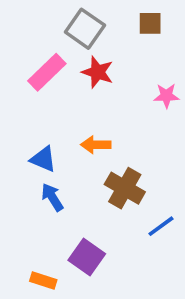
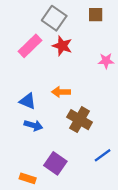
blue arrow: (52, 197) -> (33, 125), turned 138
blue line: (161, 226) -> (103, 155), moved

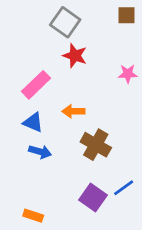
brown square: (96, 15) -> (126, 15), moved
pink rectangle: (30, 46) -> (36, 85), moved
purple square: (55, 163) -> (93, 198), moved

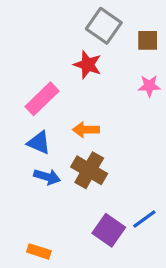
brown square: (126, 15) -> (148, 40), moved
gray square: (65, 22) -> (104, 26), moved
brown cross: (96, 145) -> (89, 170), moved

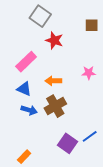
gray square: (104, 26) -> (40, 16), moved
pink star: (149, 86) -> (89, 73), moved
brown cross: (89, 170) -> (55, 106), turned 30
orange rectangle: (39, 251) -> (24, 157), turned -64

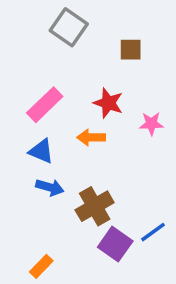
brown square: (92, 25) -> (131, 50), moved
red star: (54, 40) -> (108, 103), moved
brown cross: (55, 106) -> (95, 206), moved

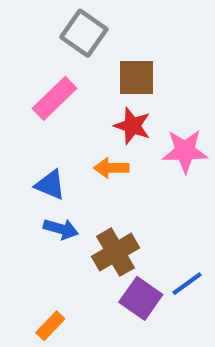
brown square: (131, 50) -> (137, 77), moved, size x1.4
pink rectangle: (45, 105) -> (54, 98), moved
pink star: (151, 124) -> (185, 151), size x1.5

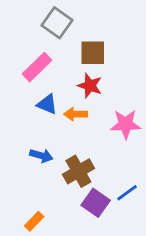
pink star: (185, 151) -> (126, 124), moved
blue triangle: (50, 185) -> (47, 104), moved

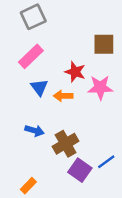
gray square: (57, 23) -> (33, 17), moved, turned 30
brown square: (93, 53) -> (104, 44), moved
blue triangle: (47, 104) -> (39, 87), turned 30
pink star: (126, 124) -> (100, 87), moved

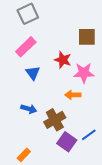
orange arrow: (63, 96) -> (73, 95), moved

